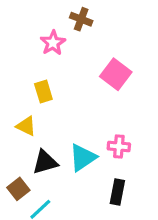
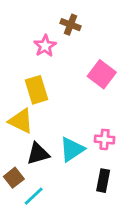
yellow rectangle: (43, 91) -> (37, 90), size x1.4
yellow triangle: (26, 126) -> (21, 121), size x1.4

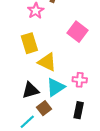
yellow triangle: (21, 121) -> (47, 62), moved
brown square: (14, 178) -> (44, 108), moved

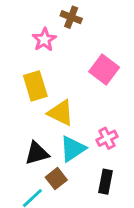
pink cross: (80, 80) -> (107, 138), turned -32

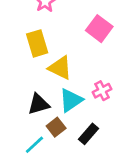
black rectangle: (106, 182) -> (88, 134), moved, turned 30

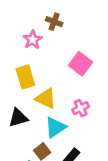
pink cross: (102, 91) -> (81, 108), moved
black triangle: (38, 104) -> (18, 118), moved

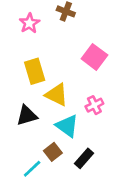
pink star: (33, 40) -> (29, 23), moved
cyan triangle: (55, 127) -> (67, 126), turned -50

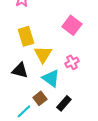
yellow triangle: (57, 95) -> (43, 54), turned 36
black triangle: (27, 115) -> (20, 70), turned 30

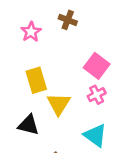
pink cross: (72, 62) -> (97, 95), moved
cyan triangle: (51, 78) -> (95, 135), moved

